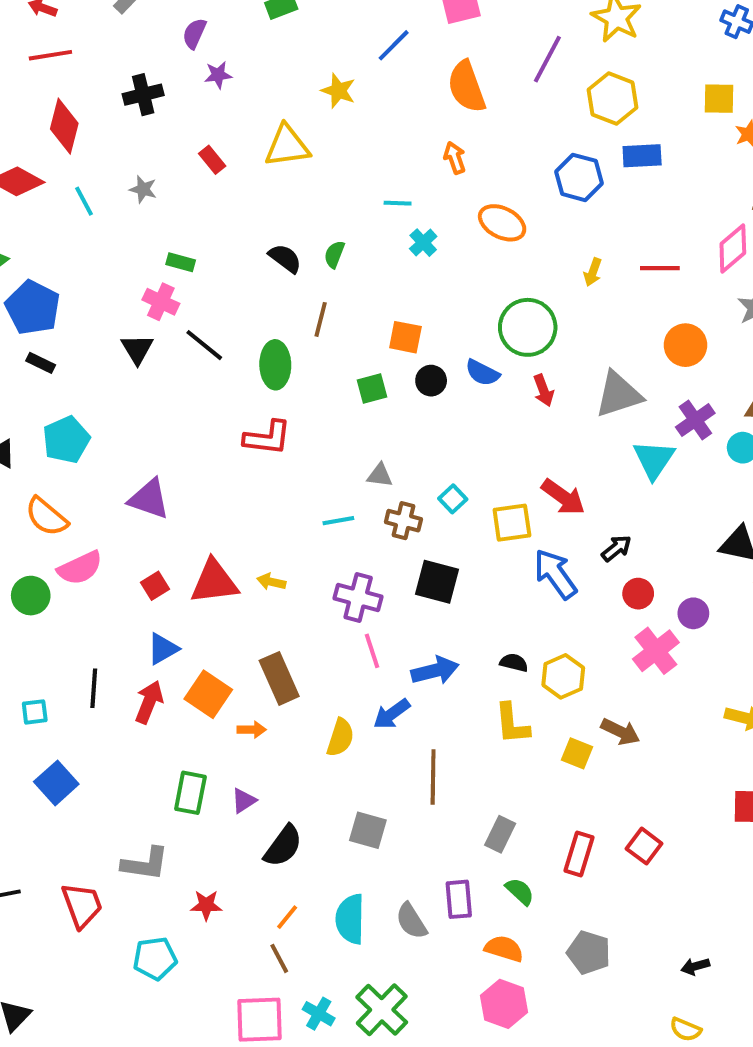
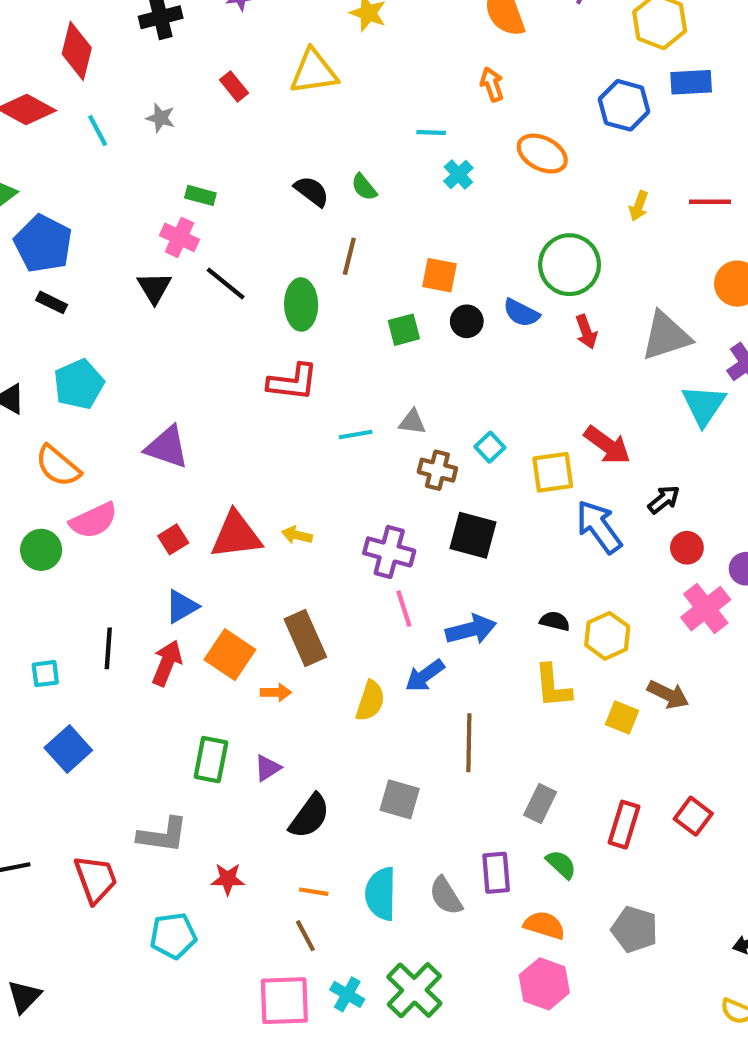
green semicircle: (334, 254) -> (364, 187), turned -60
cyan line: (338, 521) -> (356, 435), moved
orange line: (287, 917) -> (314, 892), turned 60

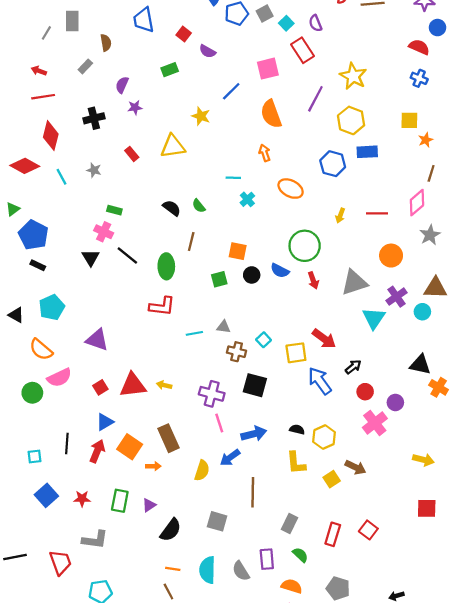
yellow square: (622, 718) -> (332, 479), turned 35
red star: (228, 879) -> (82, 499), moved

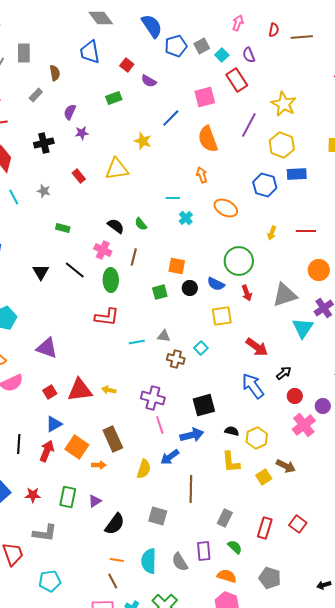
pink cross: (104, 232) -> (103, 250), moved
yellow square: (296, 353) -> (222, 316), moved
black square: (255, 385) -> (204, 405), moved, turned -30

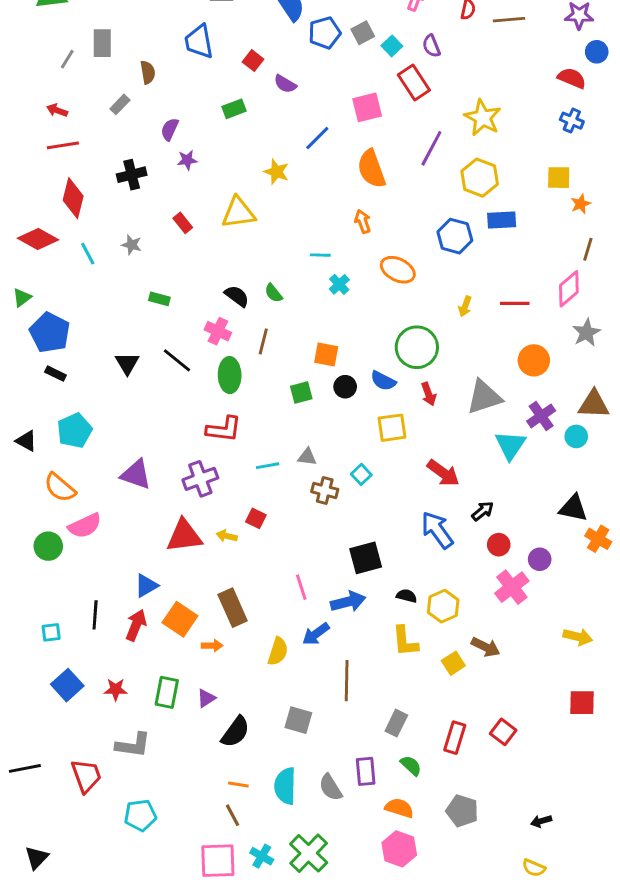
red square: (50, 392) -> (256, 518), moved, turned -32
purple cross: (153, 398) -> (200, 479), moved, turned -35

